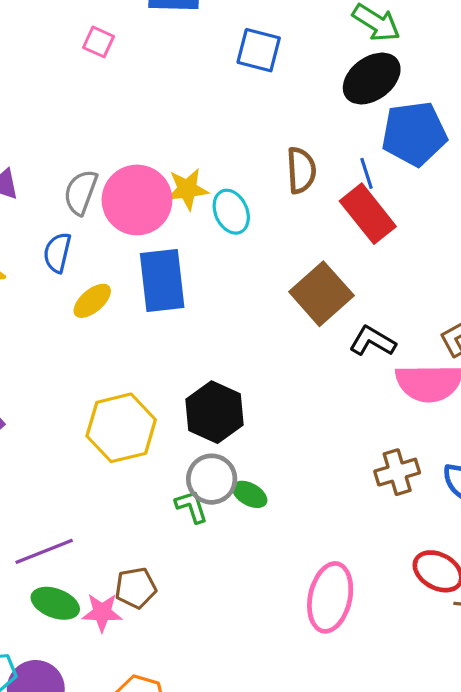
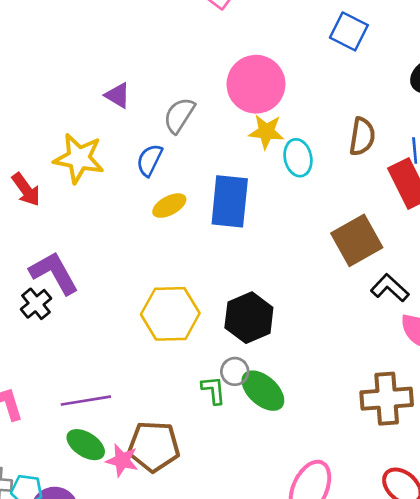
pink circle: (137, 200) -> (256, 84), moved
brown cross: (397, 472) -> (387, 399), size x1.4
gray circle: (212, 479) -> (235, 371), size x0.7
green ellipse: (250, 494) -> (263, 391), size x1.6
brown pentagon: (136, 588) -> (154, 446), size x1.5

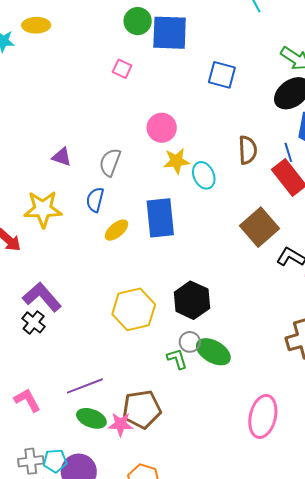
pink circle: (256, 84) -> (162, 128), size x0.7

